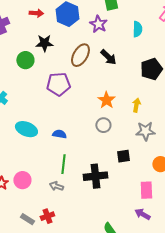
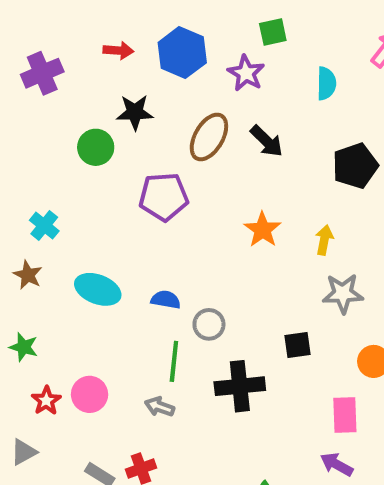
gray circle: (103, 125) -> (209, 324), moved

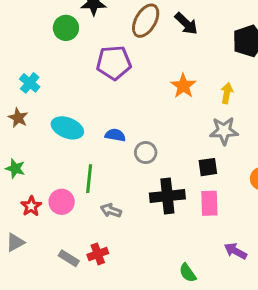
gray star: (343, 293) -> (224, 131), moved
green line: (174, 361) -> (89, 179), moved
pink rectangle: (345, 415) -> (209, 203), moved

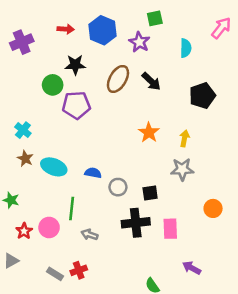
purple pentagon: (114, 63) -> (76, 105), moved
brown star: (18, 118) -> (25, 159), moved
black square: (208, 167) -> (150, 193), moved

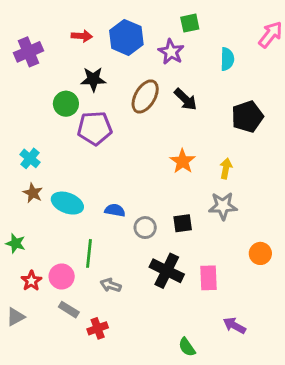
black square: (150, 193) -> (183, 223), moved
black cross: (136, 223) -> (167, 271), turned 32
gray rectangle: (55, 274) -> (69, 310), moved

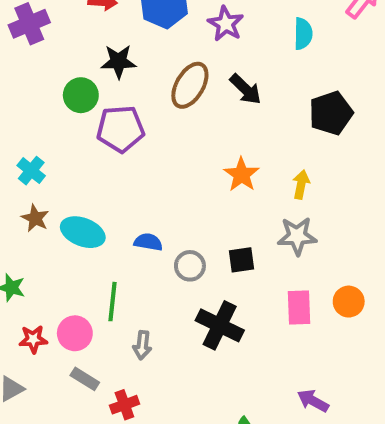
pink rectangle: (208, 278) -> (299, 307), moved
red star: (31, 281) -> (33, 339), turned 30
gray arrow: (111, 285) -> (142, 345), turned -102

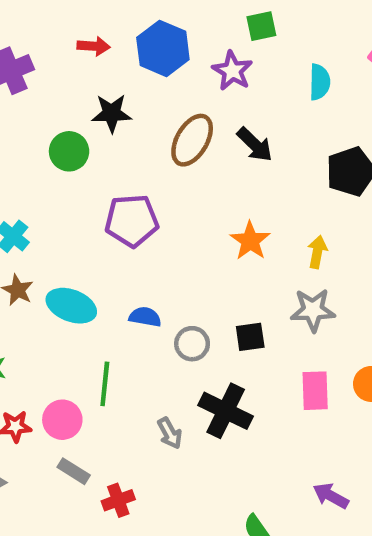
purple pentagon: (120, 129) -> (132, 221), moved
gray arrow: (142, 345) -> (170, 433), moved, turned -36

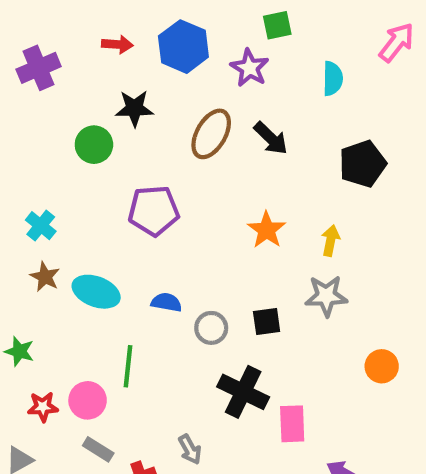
pink rectangle: (315, 391) -> (292, 424), moved
gray arrow: (170, 433) -> (190, 449), moved

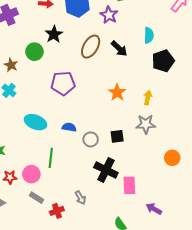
cyan semicircle: (333, 79) -> (149, 35), moved
black star: (134, 108) -> (54, 34), turned -30
brown star: (45, 277) -> (11, 65), moved

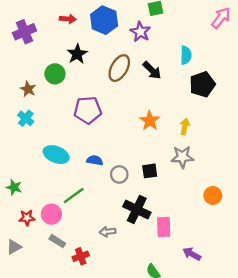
green line: (51, 158) -> (74, 195), turned 48
gray arrow: (80, 198) -> (108, 232), moved, turned 112

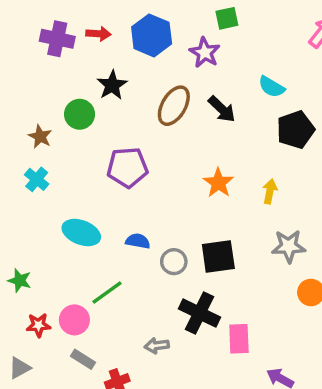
purple cross: (25, 32) -> (57, 39), moved, turned 35
cyan semicircle: (186, 55) -> (271, 87), turned 120
gray star: (182, 157) -> (289, 246), moved
black square: (150, 171) -> (218, 256), size x1.5

